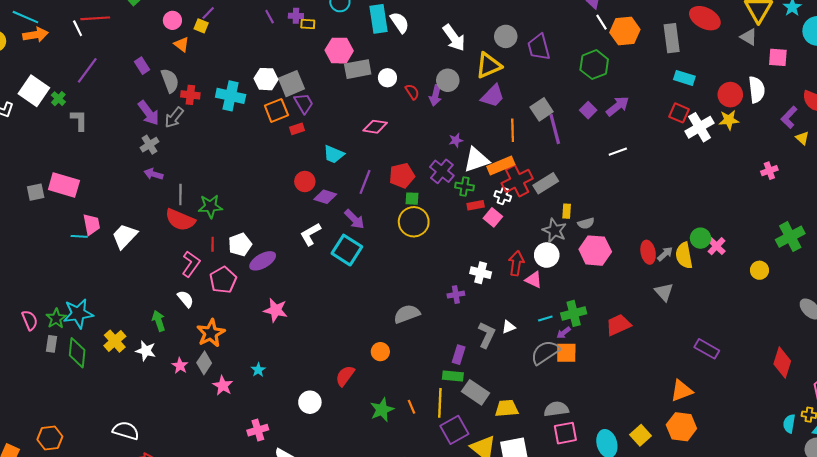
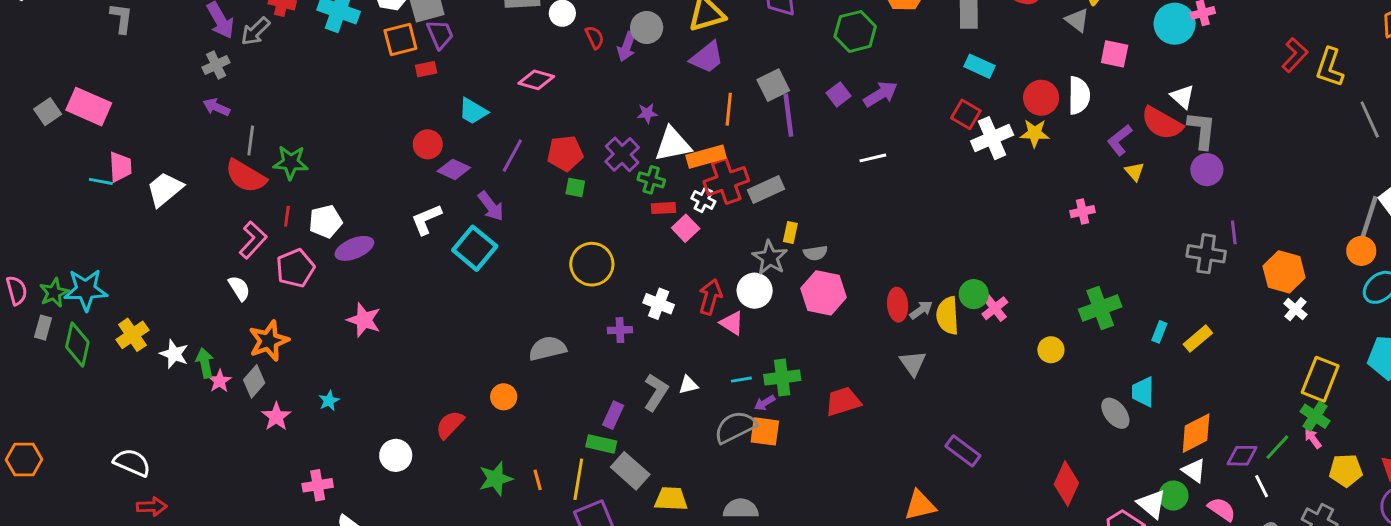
gray square: (36, 192) -> (48, 112), turned -30
yellow circle: (414, 222) -> (592, 264), moved
green arrow: (159, 321) -> (205, 363), moved

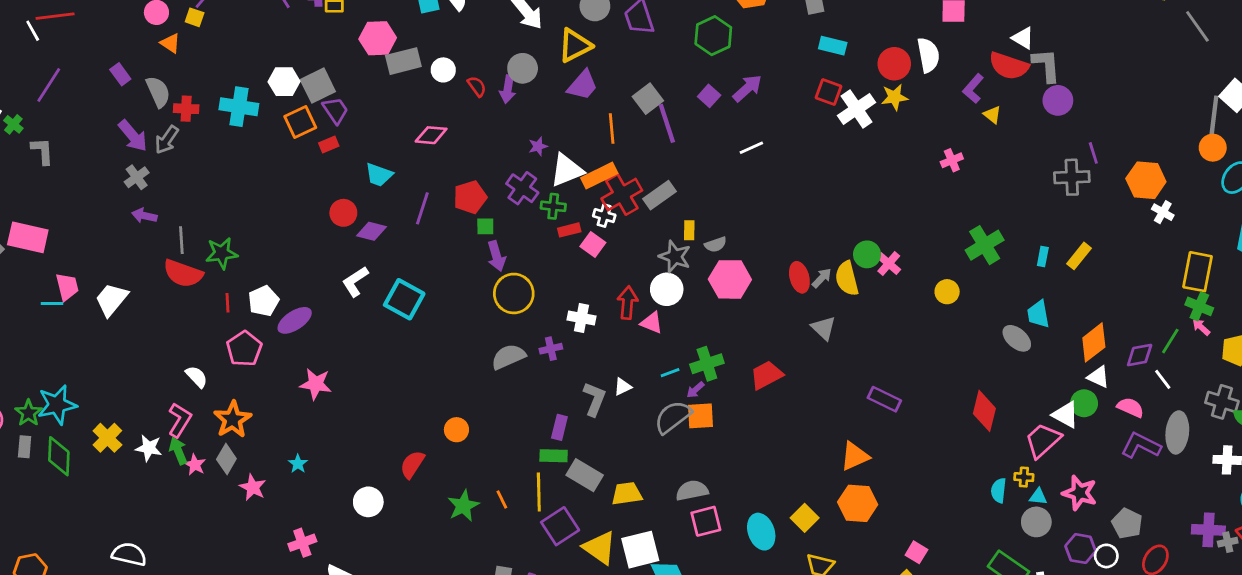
purple arrow: (491, 206) -> (496, 256), moved, turned 32
pink L-shape: (253, 240) -> (180, 420), moved
gray semicircle: (548, 348) -> (508, 357), moved

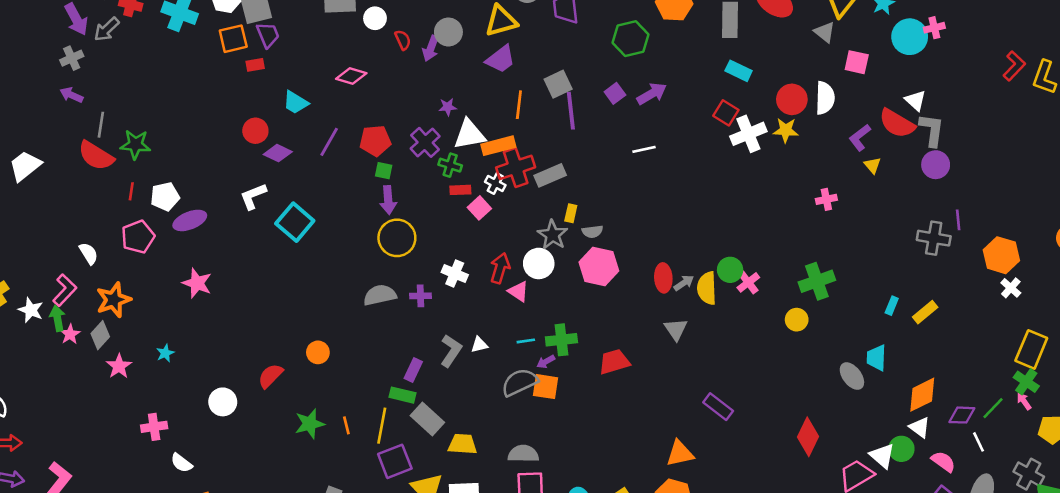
green cross: (985, 245) -> (817, 281), moved

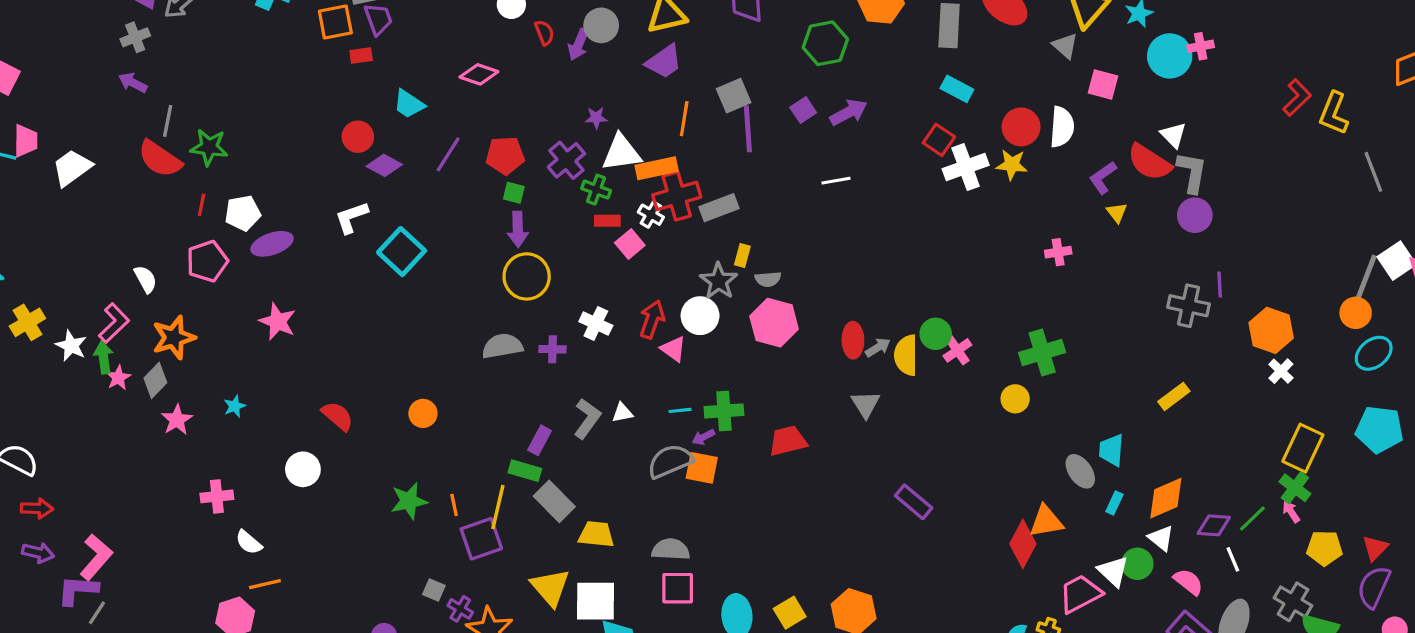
cyan rectangle: (892, 306) -> (1114, 503), moved
red semicircle: (270, 376) -> (338, 416), moved, turned 84
orange triangle: (680, 453) -> (1046, 521), moved
purple square: (395, 461) -> (481, 539), moved

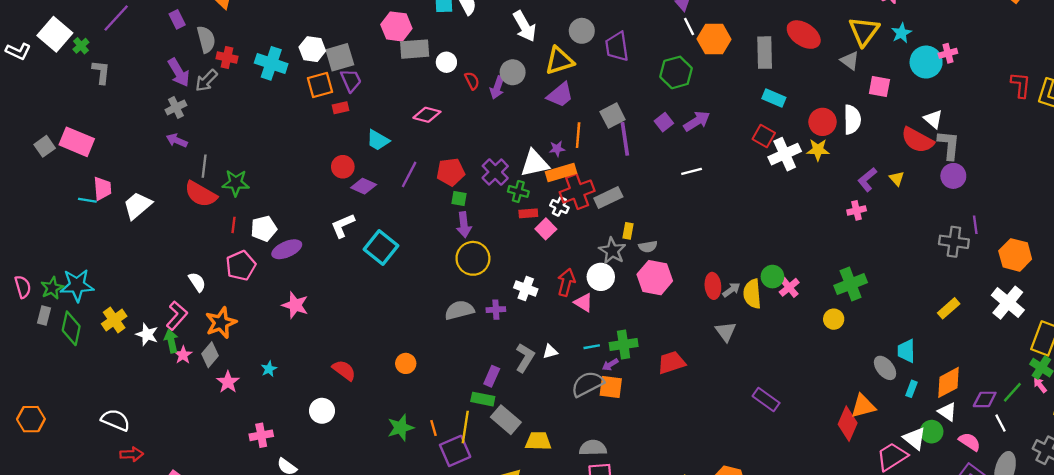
red L-shape: (1297, 98) -> (1021, 85), turned -36
purple star: (596, 118) -> (557, 149), moved
purple L-shape: (1103, 178) -> (867, 180), moved
white cross: (1281, 371) -> (1008, 303), moved, size x1.8

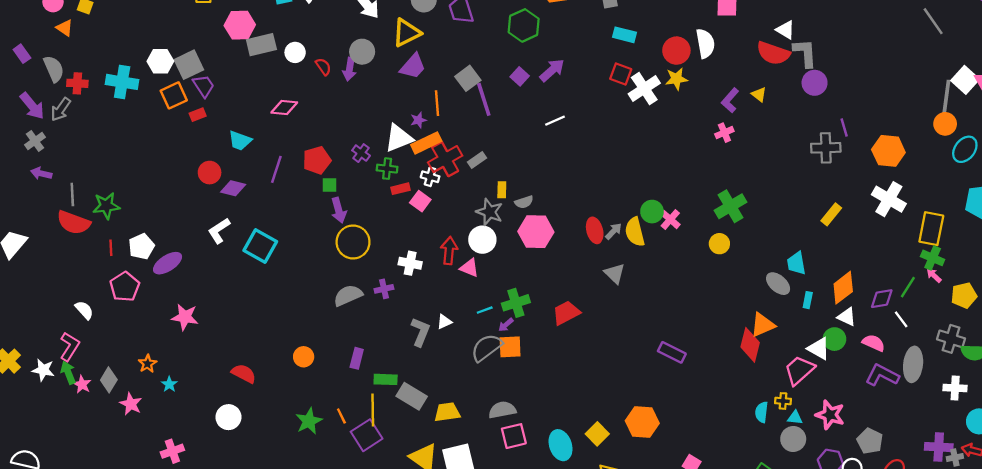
purple cross: (495, 172) -> (361, 153), size x0.7
gray rectangle: (608, 198) -> (477, 160), size x0.7
orange star: (221, 323) -> (148, 364), moved, size x0.6
purple rectangle: (492, 376) -> (357, 358), moved
purple rectangle: (766, 399) -> (672, 352), moved

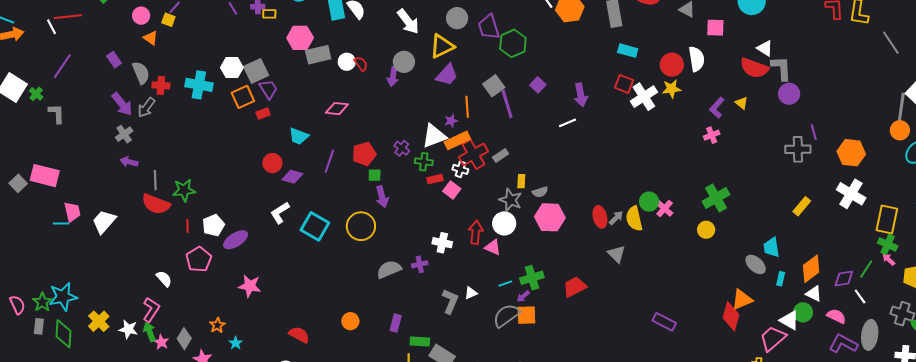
green hexagon: (524, 25) -> (513, 43), moved
red semicircle: (323, 67) -> (361, 64), moved
purple arrow: (552, 70) -> (581, 95), moved, turned 120
yellow circle: (353, 242) -> (361, 226), moved

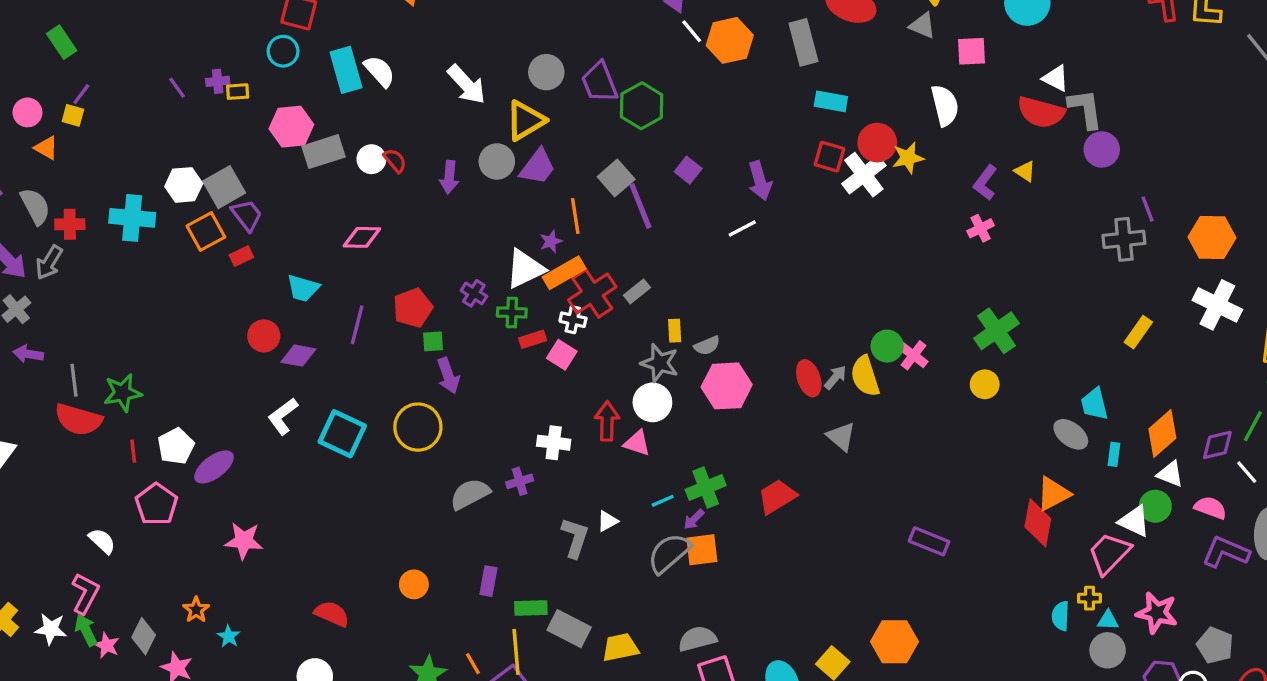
gray circle: (404, 62) -> (497, 161), moved
red circle: (672, 65) -> (877, 143), moved

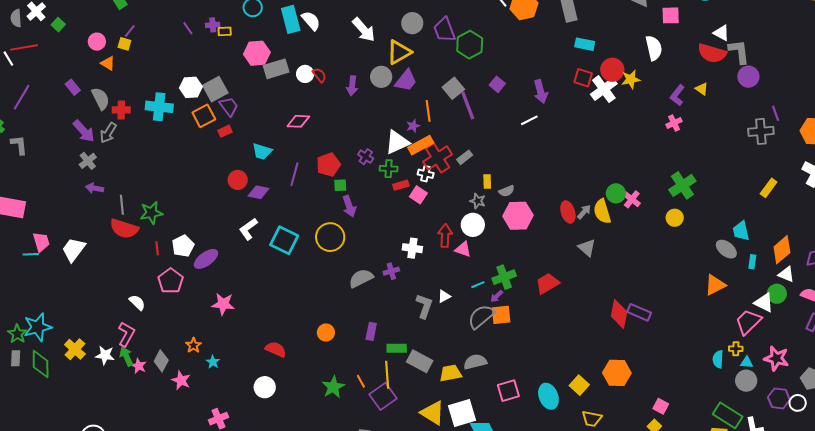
gray star: (660, 363) -> (478, 201), size x0.7
red diamond: (1038, 523) -> (619, 314), moved
gray semicircle: (697, 639) -> (475, 362), moved

